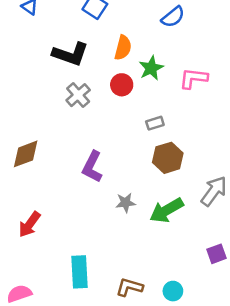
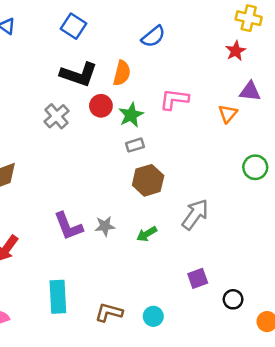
orange semicircle: (123, 48) -> (122, 73), moved
black L-shape: (70, 54) -> (79, 74), moved
green star: (151, 68) -> (131, 115), moved
purple L-shape: (92, 167) -> (68, 226), moved, turned -48
green arrow: (167, 210) -> (147, 234), size x0.6

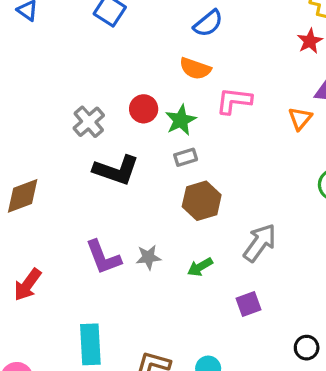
orange semicircle: (122, 73) -> (195, 69), moved, turned 95
black L-shape: (79, 74) -> (116, 170), moved
purple square: (198, 278) -> (248, 304), moved

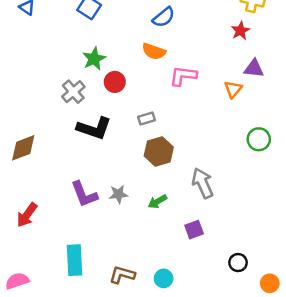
green star: (181, 120) -> (94, 59), moved
gray arrow: (260, 243) -> (203, 183), turned -60

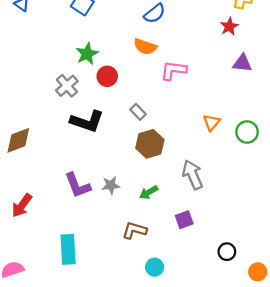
orange triangle: (233, 89) -> (211, 123), moved
gray rectangle: (146, 119) -> (138, 112), turned 63
brown L-shape: (122, 275) -> (134, 230), moved

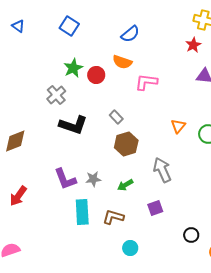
red circle: (107, 76) -> (96, 75), moved
cyan rectangle: (68, 249) -> (82, 212), moved

